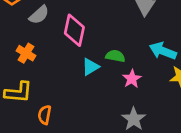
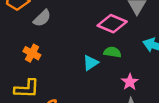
pink diamond: (74, 30) -> (112, 24), moved, turned -76
pink star: (132, 79) -> (130, 82), moved

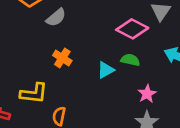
orange cross: (32, 53) -> (62, 58), moved

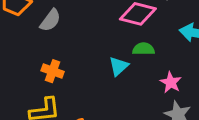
orange cross: (62, 58) -> (53, 71), moved

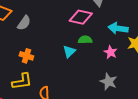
pink star: (171, 82) -> (111, 52), moved

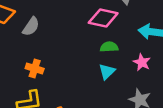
cyan triangle: (69, 51) -> (107, 72), moved

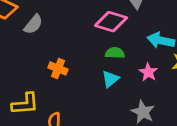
orange cross: (35, 68) -> (58, 69), moved

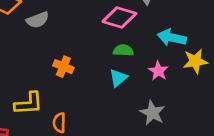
gray semicircle: (33, 24) -> (38, 20), turned 30

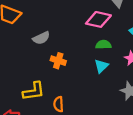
gray semicircle: (38, 20) -> (41, 38), moved

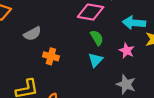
green semicircle: (103, 45) -> (97, 38), turned 64

